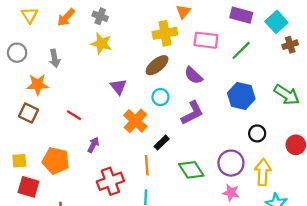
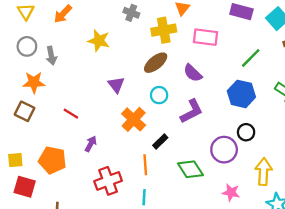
gray cross: (100, 16) -> (131, 13), moved
green line: (241, 50) -> (251, 58), moved
gray circle: (17, 53) -> (27, 46), moved
black circle: (257, 133) -> (246, 132), moved
purple circle: (231, 163) -> (224, 150), moved

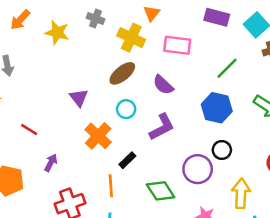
yellow cross: (164, 30) -> (131, 38), turned 35
yellow star: (99, 41) -> (57, 33), moved

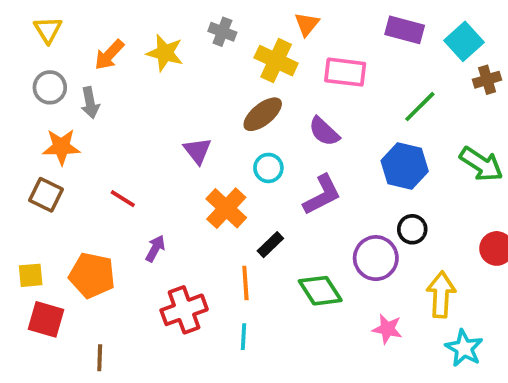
orange arrow: (20, 20) -> (109, 55), moved

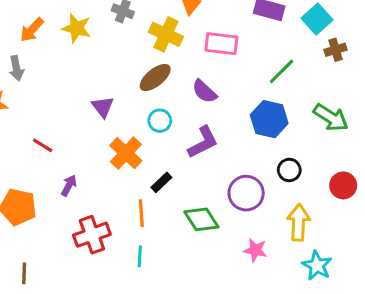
black circle: (412, 229) -> (289, 170), moved

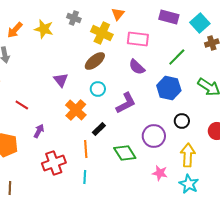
purple semicircle: (204, 91) -> (137, 67), moved
cyan star: (317, 266) -> (189, 184), moved

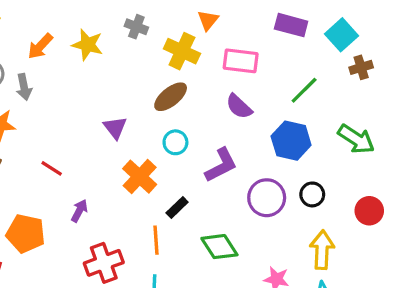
purple circle: (154, 136) -> (267, 198), moved

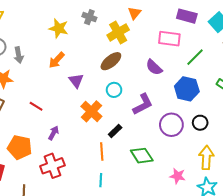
orange arrow: (40, 46) -> (57, 60), moved
yellow cross: (182, 51) -> (118, 32), turned 35
pink rectangle: (241, 61) -> (169, 39), moved
red cross: (104, 263) -> (52, 166), moved

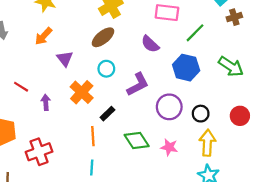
black circle: (200, 123) -> (201, 114), moved
purple arrow: (54, 133) -> (46, 102), moved, turned -32
pink star: (178, 176) -> (169, 147), moved

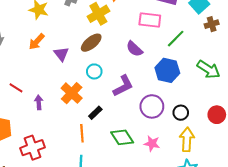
purple triangle: (65, 59) -> (61, 54), moved

